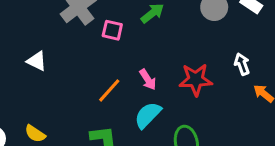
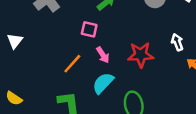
pink square: (112, 30) -> (89, 29), moved
white triangle: (37, 61) -> (15, 41), turned 42

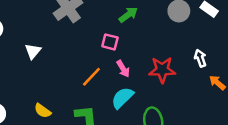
yellow semicircle: (14, 98) -> (43, 111), moved

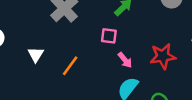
orange line: (91, 77) -> (70, 66), moved

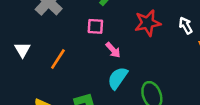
red star: (163, 56) -> (148, 23), moved

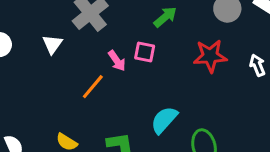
white triangle: (22, 50) -> (52, 44), moved
pink arrow: (113, 50) -> (117, 61), moved

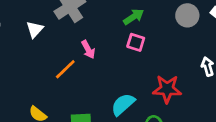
pink square: (145, 52) -> (136, 42), moved
red star: (210, 56) -> (167, 89), moved

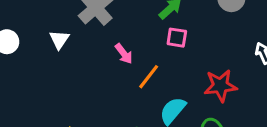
orange line: (65, 69) -> (149, 77), moved

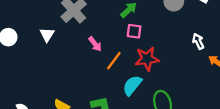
red star: (220, 86) -> (147, 59), moved

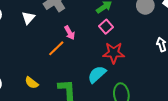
pink square: (134, 31) -> (106, 27), turned 32
orange line: (114, 61) -> (56, 48), moved

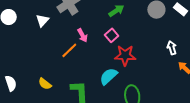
pink square: (106, 27) -> (112, 35), moved

